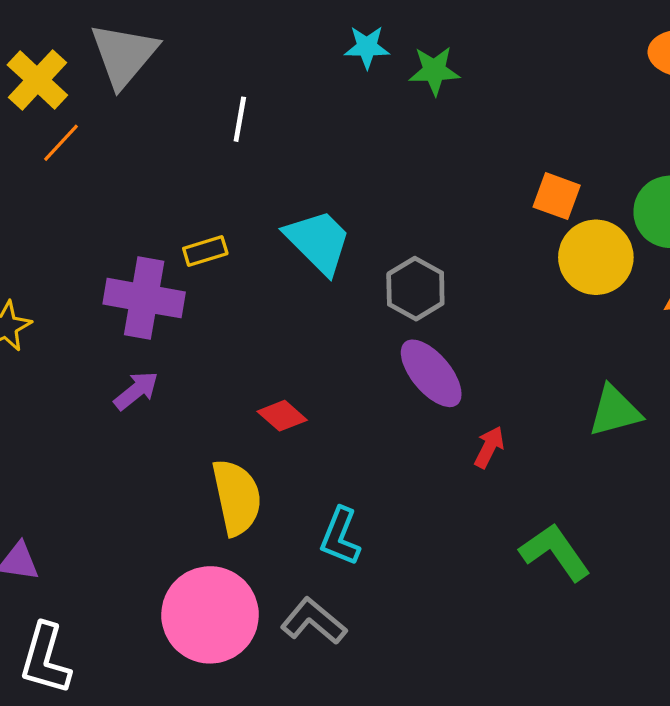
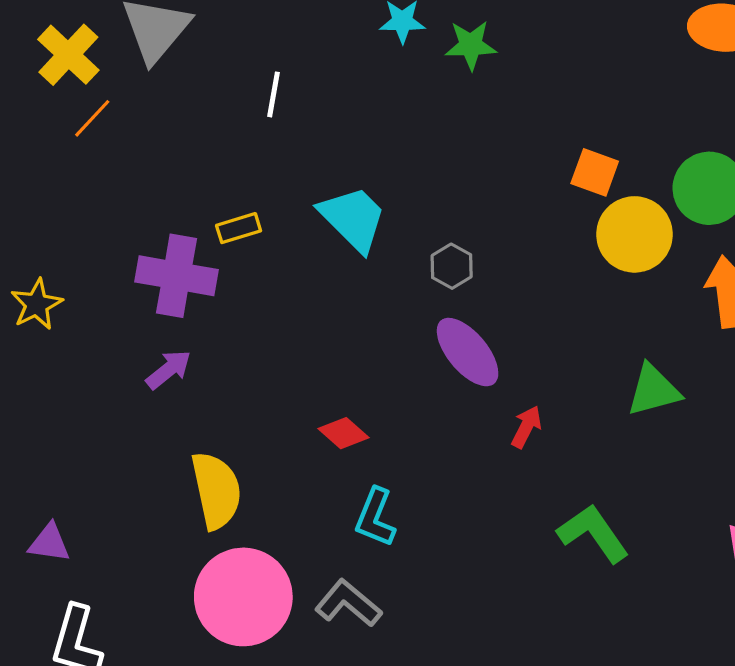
gray hexagon: (415, 289) -> (452, 266), size x0.7
red diamond: (282, 416) -> (343, 433), moved
yellow semicircle: (237, 497) -> (216, 490), moved

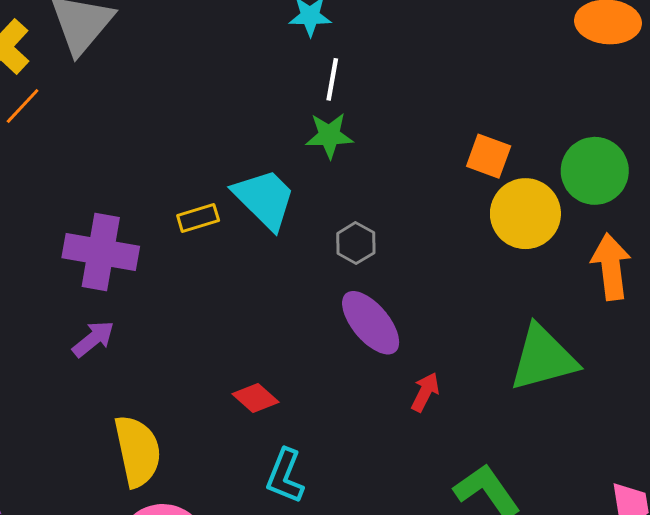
green star: (471, 45) -> (329, 135), moved
white line: (274, 94) -> (332, 79), moved
yellow rectangle: (239, 228) -> (198, 218), moved
green triangle: (654, 390) -> (543, 358), size x1.4

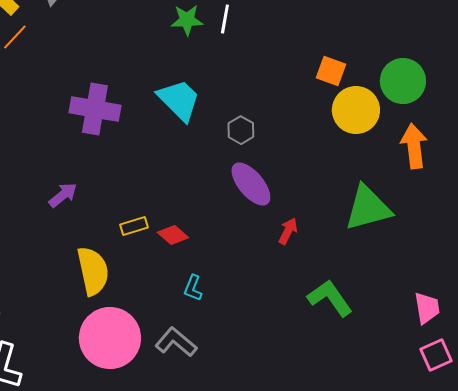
green star: (329, 135) -> (187, 20), moved
yellow rectangle: (198, 218) -> (134, 226), moved
purple cross: (101, 252) -> (95, 109), moved
cyan L-shape: (285, 476) -> (193, 288), size x0.7

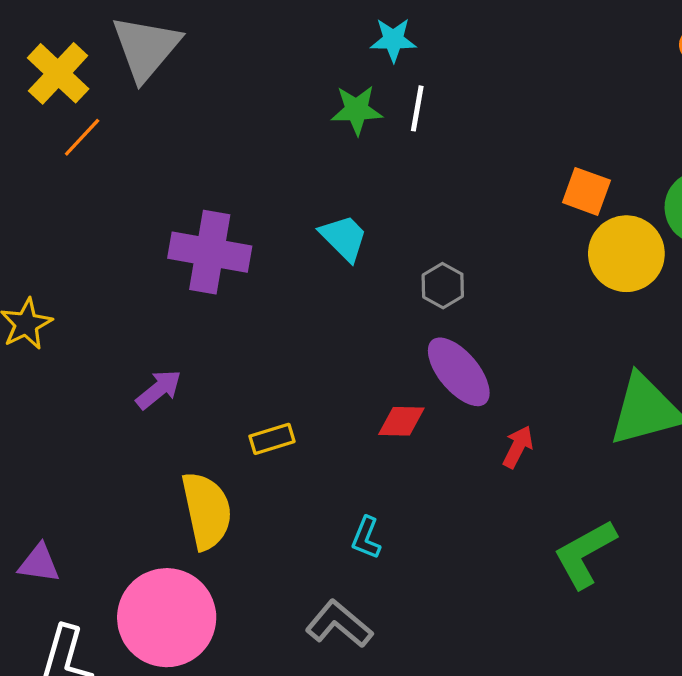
cyan trapezoid: (179, 100) -> (344, 238), size x0.7
red diamond: (173, 235) -> (401, 421), moved, turned -40
green L-shape: (330, 298) -> (585, 554), turned -84
pink circle: (110, 338) -> (167, 618), moved

